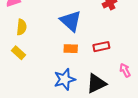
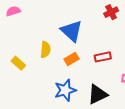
yellow semicircle: (22, 27) -> (45, 50), moved
orange rectangle: (71, 49) -> (72, 59), turned -32

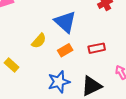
yellow semicircle: (45, 50) -> (39, 41), turned 35
yellow rectangle: (18, 63) -> (12, 65), moved

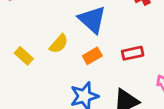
yellow rectangle: (12, 65) -> (24, 56), moved

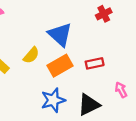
orange rectangle: (92, 56) -> (60, 66), size x1.5

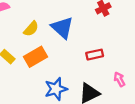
yellow semicircle: (31, 55) -> (31, 29), moved
orange rectangle: (60, 66) -> (35, 57), moved

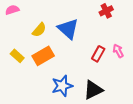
red rectangle: (95, 55) -> (98, 54), turned -49
pink arrow: (119, 79) -> (118, 51), moved

